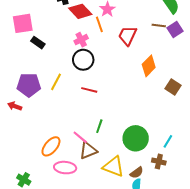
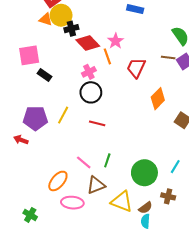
pink line: (80, 137) -> (84, 162), moved
cyan line: (168, 141) -> (175, 167), moved

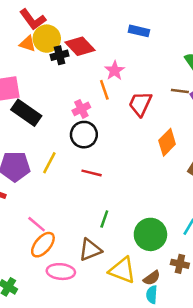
red diamond: (88, 43) -> (80, 46), moved
black rectangle: (45, 75) -> (26, 113), size x1.6
pink line: (84, 162) -> (37, 224), moved

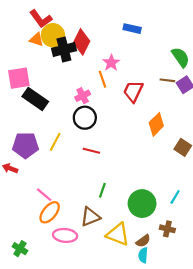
red diamond: (80, 46) -> (82, 42), turned 70
black cross: (60, 55) -> (64, 50), size x1.5

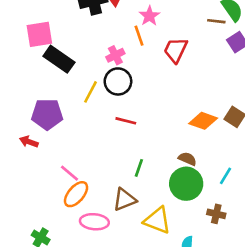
brown line: (167, 80) -> (216, 21), moved
orange diamond: (156, 124) -> (203, 121), moved, turned 65
yellow line: (55, 142) -> (90, 92), moved
brown semicircle: (143, 241) -> (187, 159), moved, turned -120

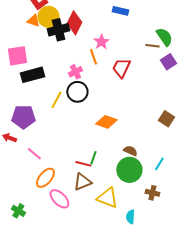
black rectangle: (59, 59) -> (32, 75), turned -50
red line: (126, 121) -> (83, 164), moved
orange diamond: (203, 121) -> (106, 122), moved
pink line: (69, 173) -> (34, 154), moved
pink ellipse: (94, 222) -> (59, 199), turned 40

